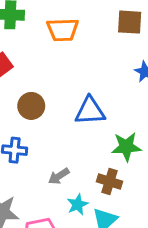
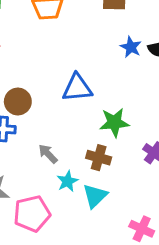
brown circle: (31, 106) -> (18, 102), moved
gray arrow: (59, 176) -> (48, 154), turned 80

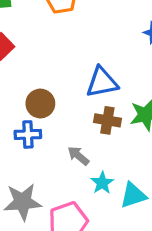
brown cross: (99, 158) -> (107, 120), moved
cyan triangle: (95, 196) -> (133, 195), turned 32

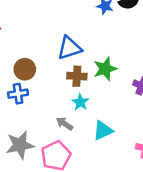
gray arrow: (78, 156) -> (65, 124), moved
cyan star: (102, 183) -> (80, 102), moved

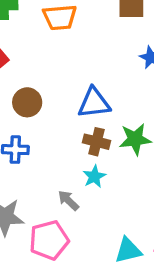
brown circle: (25, 69) -> (27, 102), moved
cyan triangle: (103, 130) -> (128, 250), moved

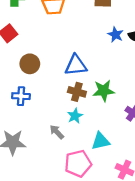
pink pentagon: (49, 240) -> (78, 164), moved
cyan triangle: (128, 250) -> (101, 141), moved

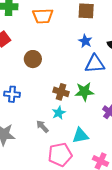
blue star: (116, 35) -> (85, 41), moved
brown circle: (30, 64) -> (33, 59), moved
blue triangle: (76, 65) -> (95, 64), moved

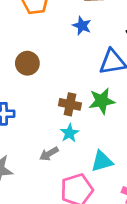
blue star: (85, 41) -> (82, 26), moved
gray arrow: (42, 126) -> (49, 154), turned -72

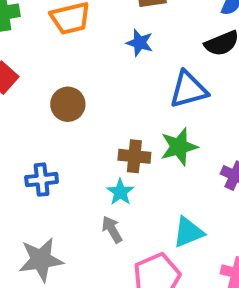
cyan star: (69, 133) -> (120, 192), moved
gray arrow: (49, 154) -> (112, 229), turned 96

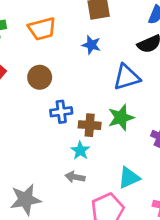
brown circle: (68, 104) -> (40, 77), moved
blue cross: (42, 180) -> (61, 112), moved
gray arrow: (112, 229) -> (75, 177), turned -48

